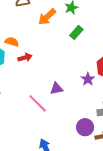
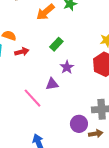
green rectangle: (76, 32) -> (56, 44), moved
purple star: (88, 79) -> (67, 67), moved

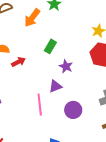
pink line: (33, 98) -> (40, 104), turned 50
purple circle: (79, 124) -> (73, 110), moved

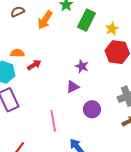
green rectangle: (50, 46) -> (86, 20), moved, size x1.5
pink line: (40, 104) -> (53, 121), moved

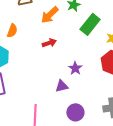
orange semicircle: (17, 53) -> (12, 31), moved, turned 96
red arrow: (34, 65) -> (49, 43), moved

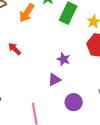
red arrow: (49, 43) -> (15, 49), moved, turned -104

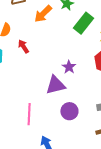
purple triangle: (54, 80) -> (55, 85), size x1.5

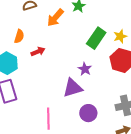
green rectangle: (83, 23) -> (96, 38), moved
red arrow: (23, 46) -> (38, 52), turned 104

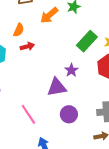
orange semicircle: (19, 36) -> (19, 30), moved
pink line: (48, 119) -> (28, 114), turned -40

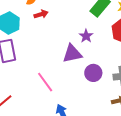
purple circle: (69, 114) -> (93, 73), moved

